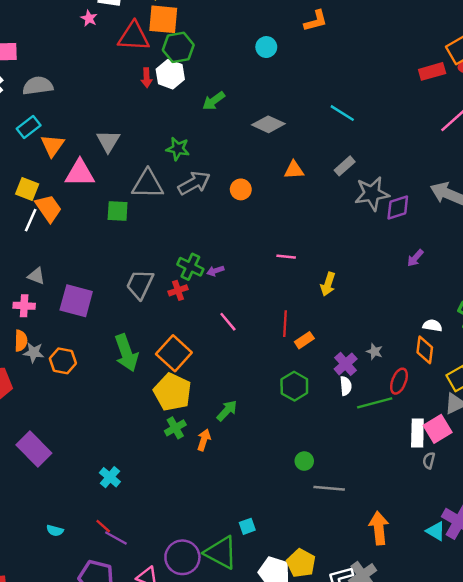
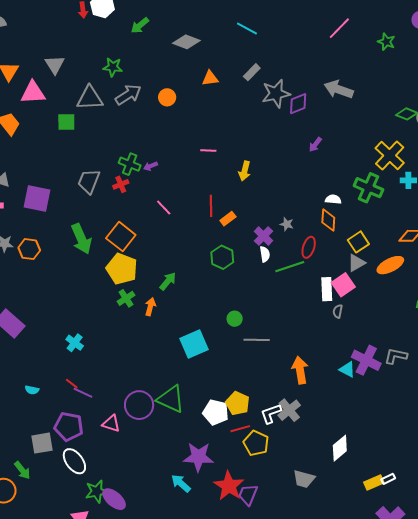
cyan square: (247, 526) -> (194, 344), moved, size x2.0

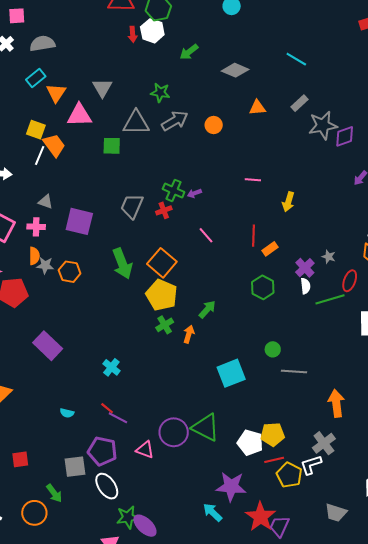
yellow pentagon: (238, 403) -> (273, 434), turned -30
white L-shape: (271, 413) -> (311, 465), moved

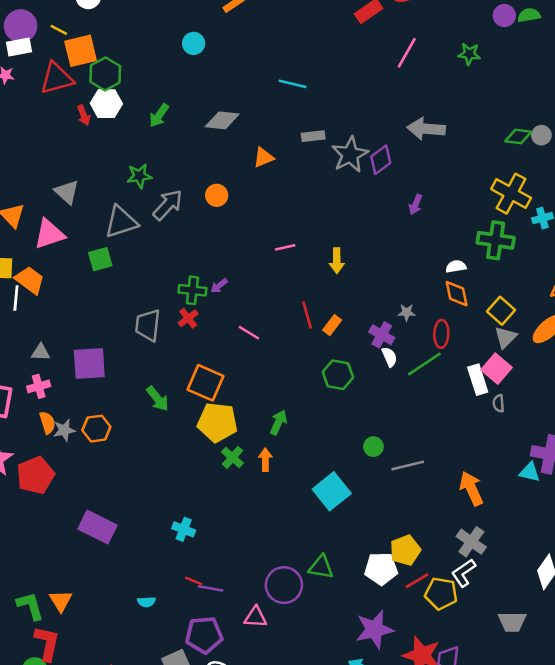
gray rectangle: (300, 103) -> (313, 136), turned 54
green arrow: (122, 264) -> (158, 399), size x0.7
green triangle: (206, 427) -> (321, 567), size x0.7

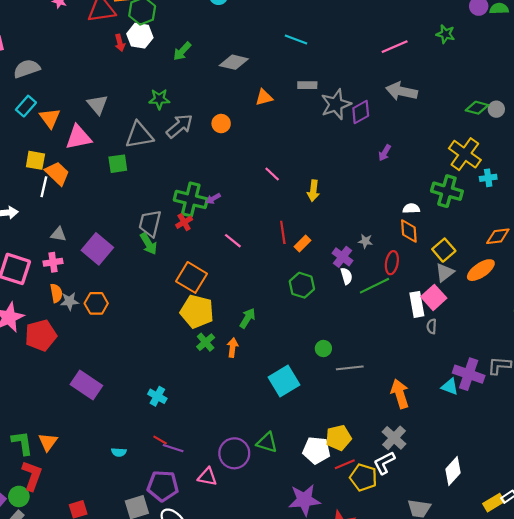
pink line: (407, 53) -> (395, 47), moved, turned 30
pink line: (285, 247) -> (272, 174), turned 49
green cross: (192, 290) -> (191, 199), size x1.4
purple square: (89, 364) -> (97, 249), turned 36
green arrow: (158, 399) -> (149, 244), moved

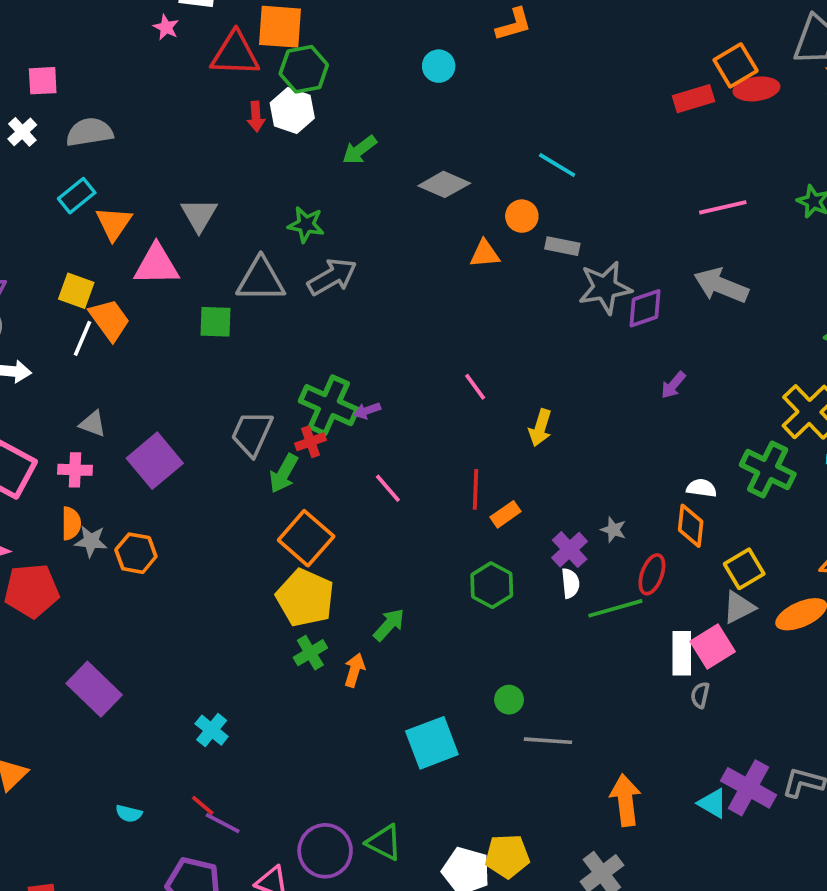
orange circle: (221, 124) -> (522, 216), moved
green arrow: (149, 244) -> (284, 473), moved, turned 50

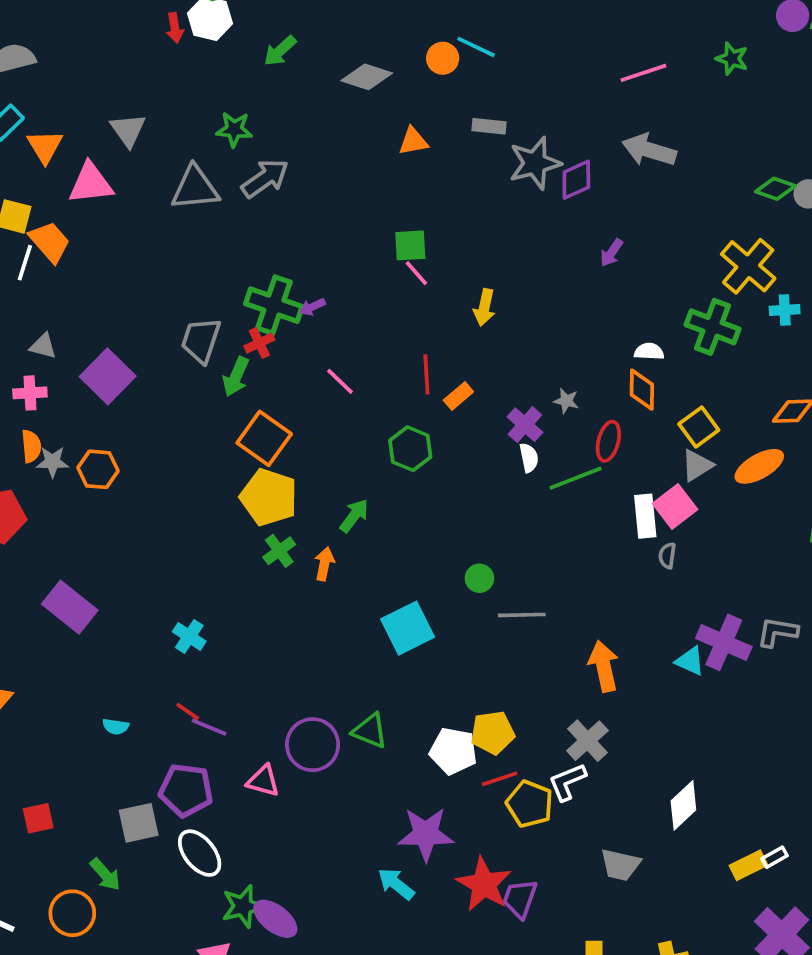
orange circle: (522, 216) -> (443, 58), moved
green square: (216, 322) -> (410, 245), moved
green hexagon: (492, 585) -> (410, 449), moved

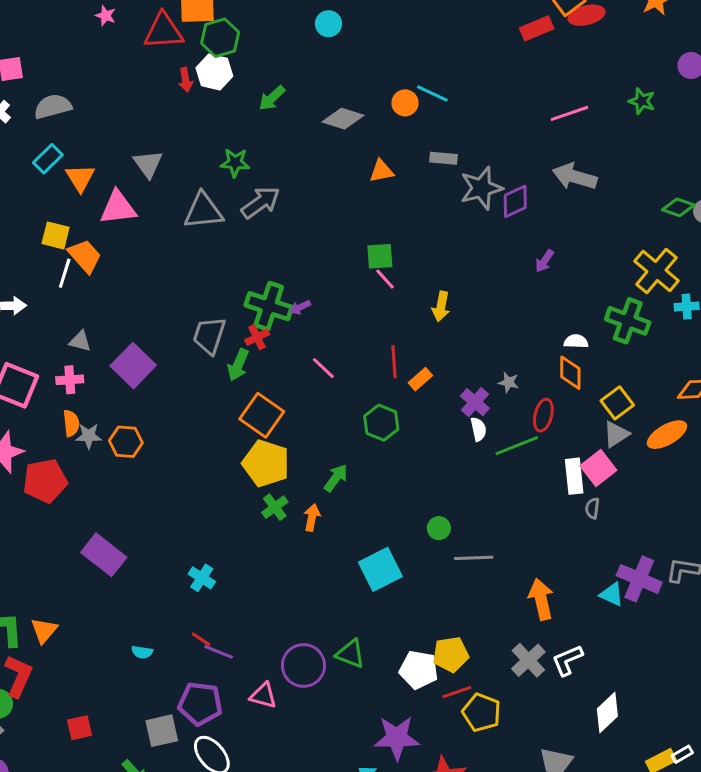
white L-shape: (567, 782) -> (567, 660), moved

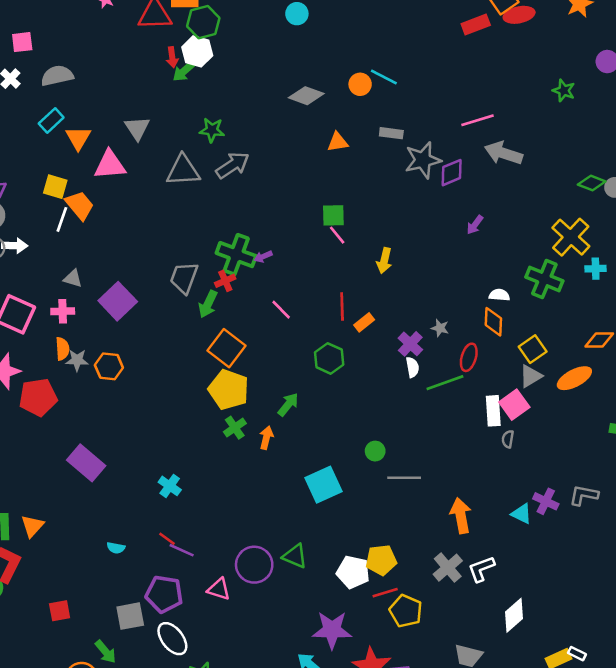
green arrow: (272, 98) -> (184, 71), moved
pink line: (569, 113) -> (478, 120), moved
purple cross: (639, 579) -> (546, 501), size x0.7
white rectangle: (682, 754) -> (577, 654), turned 54

